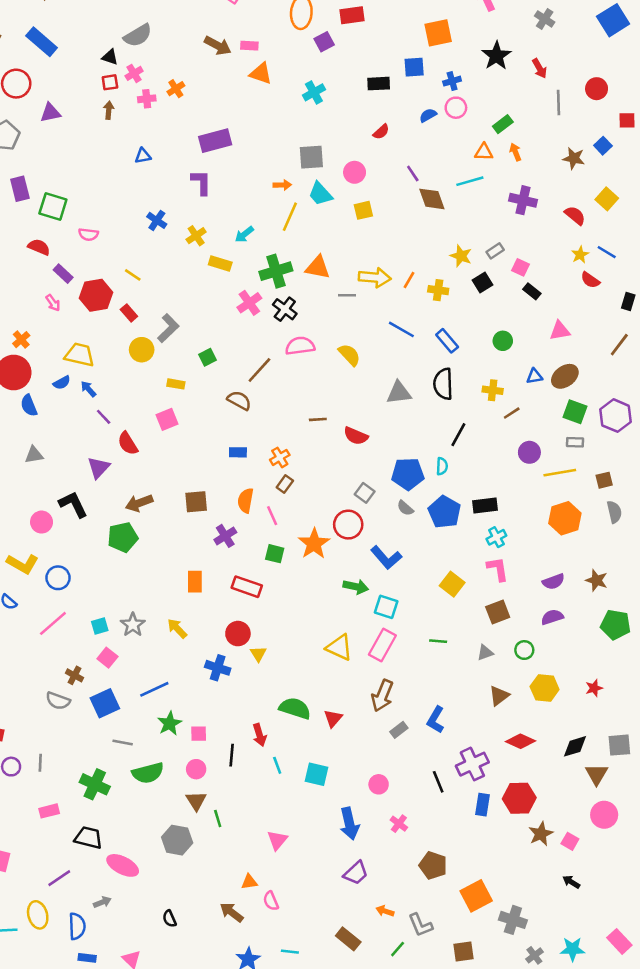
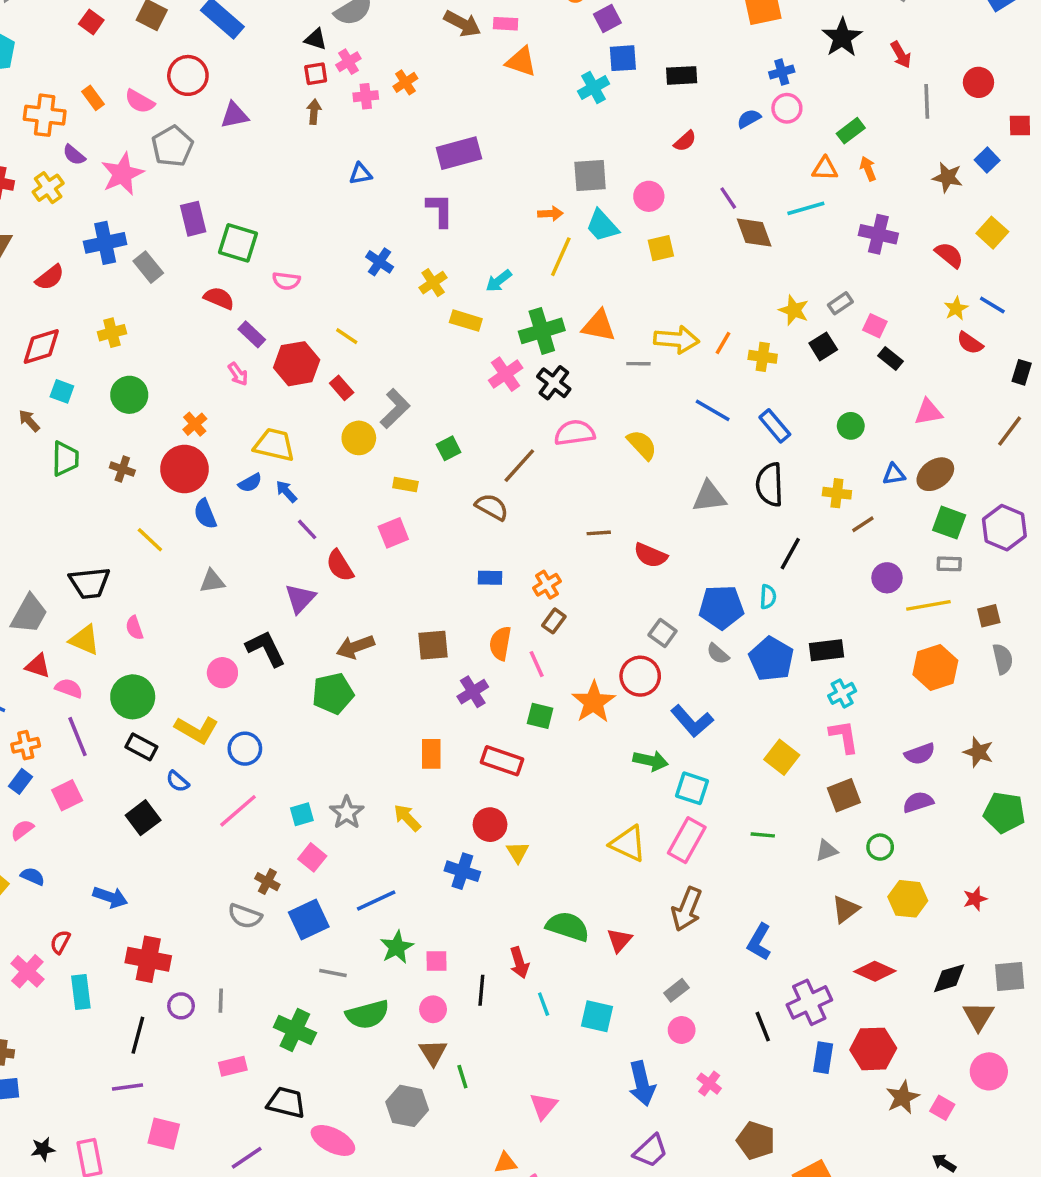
blue square: (414, 67) -> (623, 58), moved
gray rectangle: (399, 730) -> (676, 990), moved

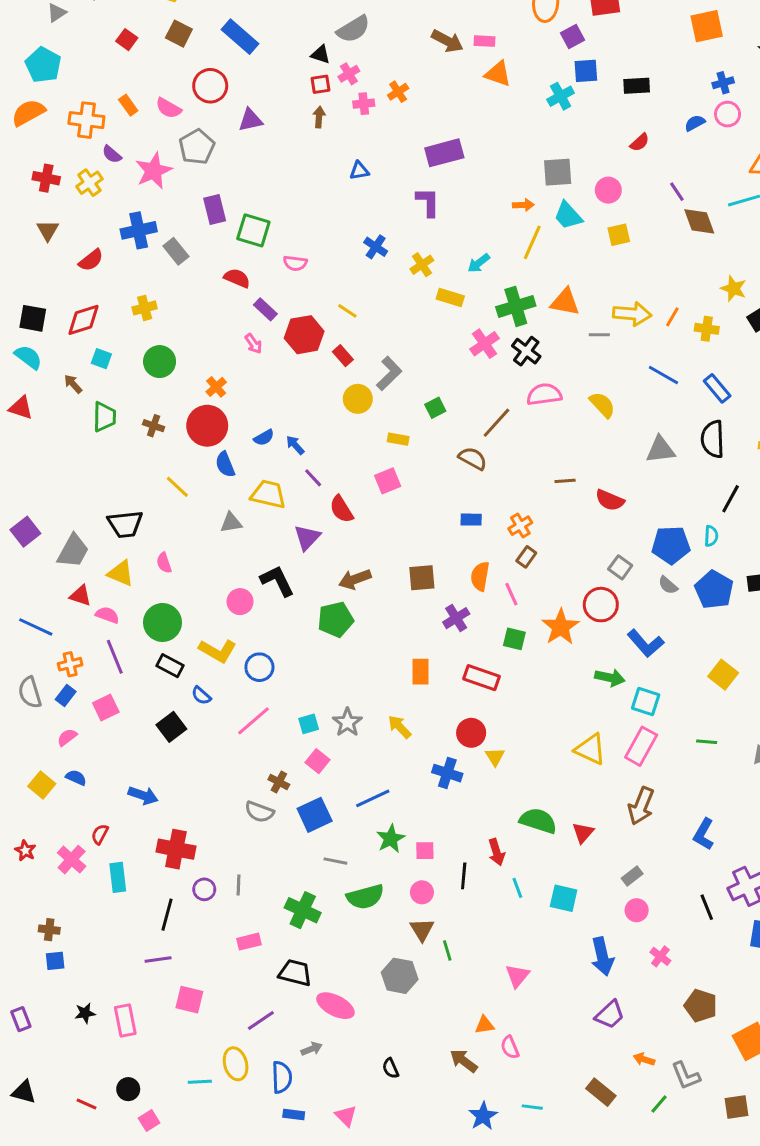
yellow trapezoid: (274, 445) -> (268, 494), moved

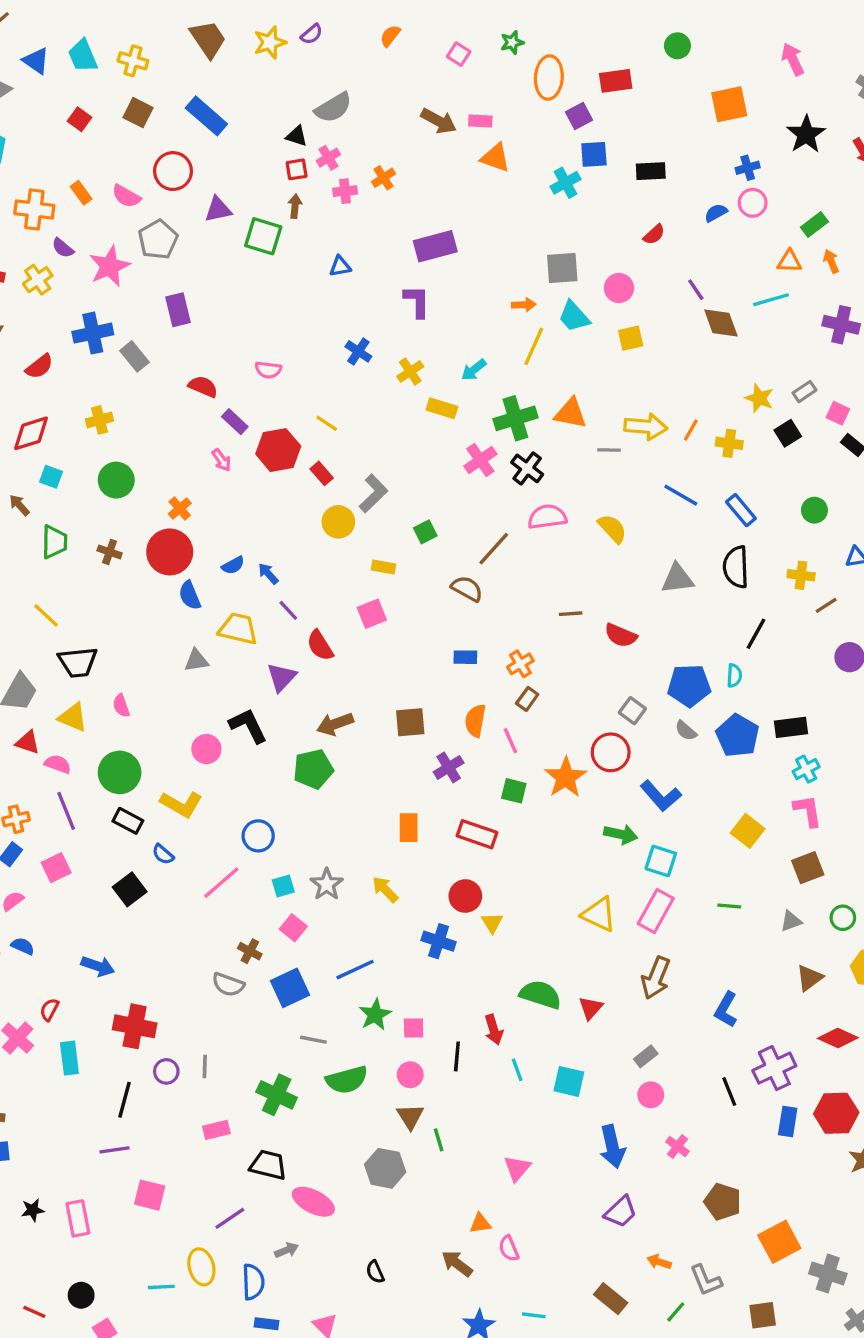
green square: (253, 230) -> (263, 236), moved
yellow line: (177, 487) -> (46, 615), moved
blue circle: (259, 667) -> (258, 836), moved

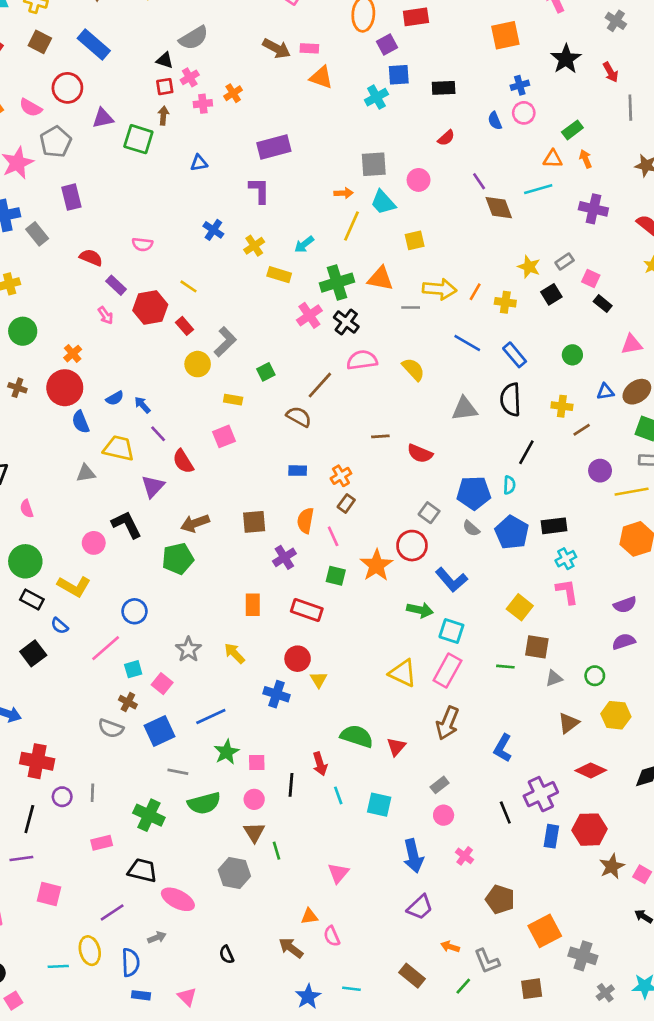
blue semicircle: (716, 213) -> (495, 121), turned -84
yellow square: (631, 338) -> (415, 240), moved
brown square: (808, 868) -> (537, 647), moved, turned 30
cyan square: (283, 886) -> (133, 669), moved

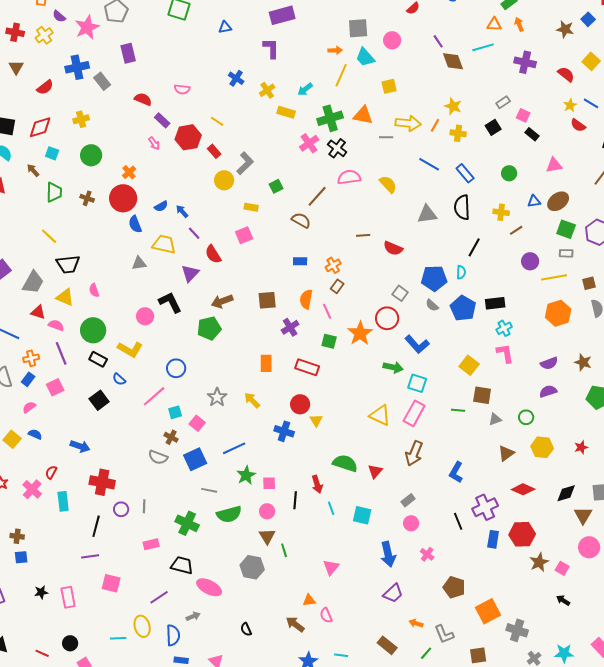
yellow star: (529, 267) -> (453, 106), moved

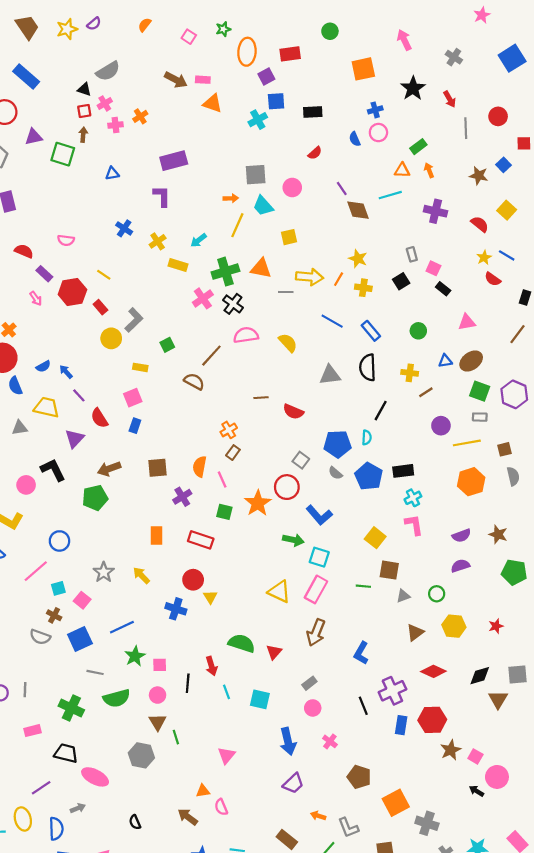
gray rectangle: (503, 102) -> (412, 254), turned -72
blue rectangle: (300, 261) -> (135, 426), moved, turned -72
pink circle: (589, 547) -> (497, 777), moved

